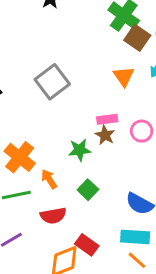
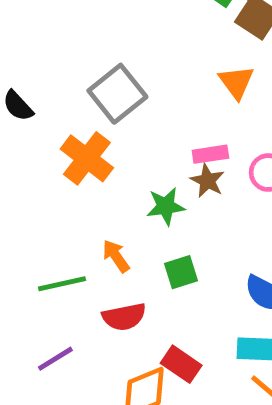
orange cross: (20, 157) -> (87, 158), moved
green square: (88, 190) -> (181, 272), turned 30

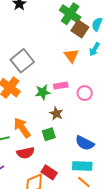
brown star: (207, 181) -> (56, 113), moved
green star: (166, 206) -> (43, 92), moved
orange arrow: (116, 256) -> (22, 128), size x1.5

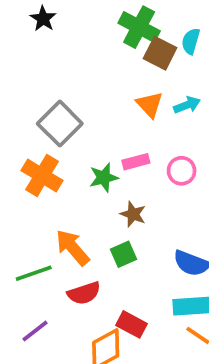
cyan arrow: (94, 49) -> (187, 105), moved, turned -136

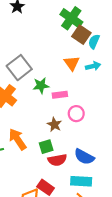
cyan semicircle: (191, 41) -> (94, 42), moved
pink circle: (182, 171) -> (76, 114), moved
green star: (104, 178) -> (41, 86), moved
red semicircle: (84, 293) -> (57, 160), moved

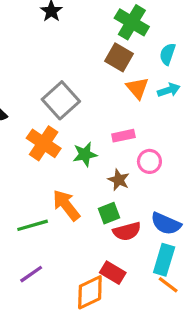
brown square: (81, 35) -> (119, 57), moved
green star: (41, 86) -> (85, 154), moved
cyan rectangle: (81, 181) -> (164, 260), turned -72

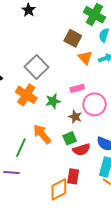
green cross: (132, 22) -> (94, 15), moved
pink circle: (149, 161) -> (94, 104), size x1.5
green line: (33, 225) -> (21, 148), turned -48
red rectangle: (113, 273) -> (73, 176), turned 70
purple line: (31, 274) -> (11, 172), moved, turned 42

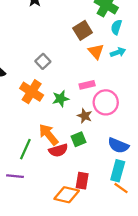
brown square: (73, 38) -> (83, 30), turned 30
gray square: (36, 67) -> (43, 61), size x0.6
red semicircle: (81, 150) -> (58, 150), moved
orange diamond: (59, 189) -> (67, 195), turned 40

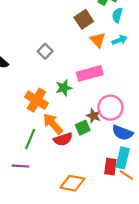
pink rectangle: (87, 85) -> (90, 73), size x1.6
orange cross: (32, 92) -> (36, 100), moved
pink circle: (106, 102) -> (110, 108), moved
brown star: (85, 116) -> (94, 116), moved
red rectangle: (82, 181) -> (110, 167), moved

